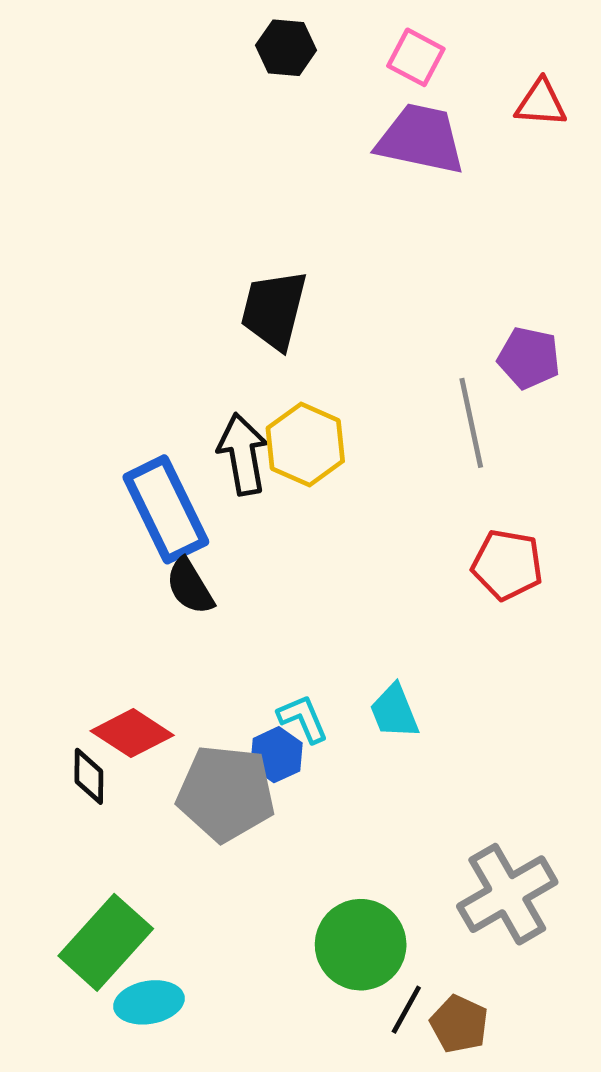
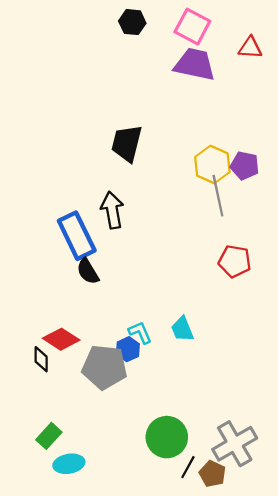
pink square: (416, 57) -> (192, 27), size x1.4
yellow hexagon: (305, 445) -> (212, 165), moved
gray cross: (507, 894) -> (235, 444), moved
green rectangle: (106, 942) -> (49, 436), size x0.6

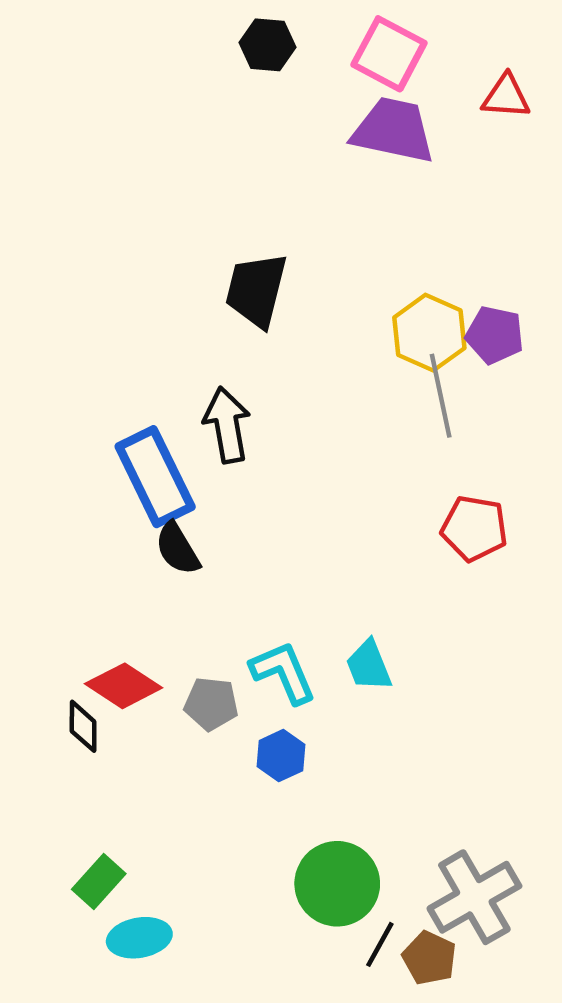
cyan L-shape: (140, 332) -> (283, 672), size x1.4
blue hexagon: (128, 349) -> (281, 756), moved
gray pentagon: (105, 367) -> (211, 704), moved, size x0.6

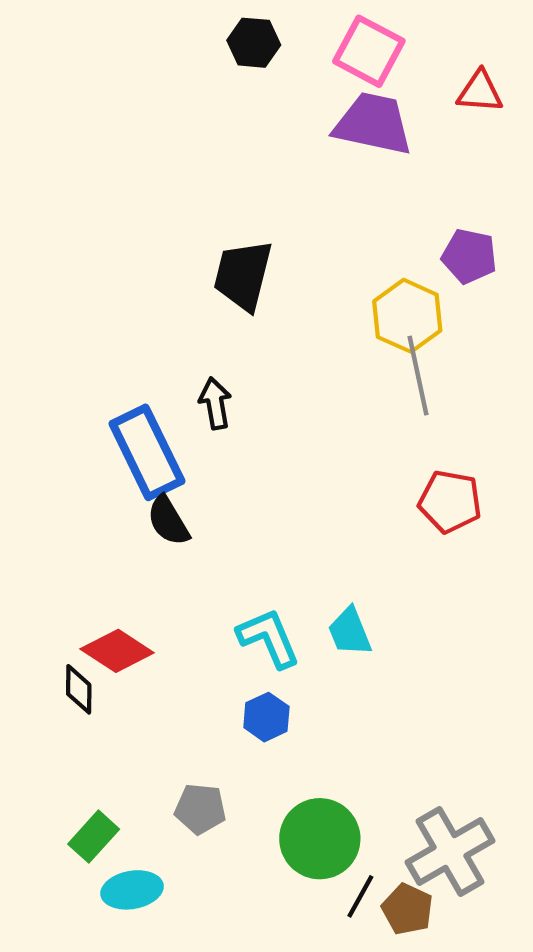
purple pentagon: (495, 335) -> (469, 256), moved
black arrow: (227, 425) -> (215, 403), size x0.7
gray pentagon: (211, 704) -> (200, 809), moved

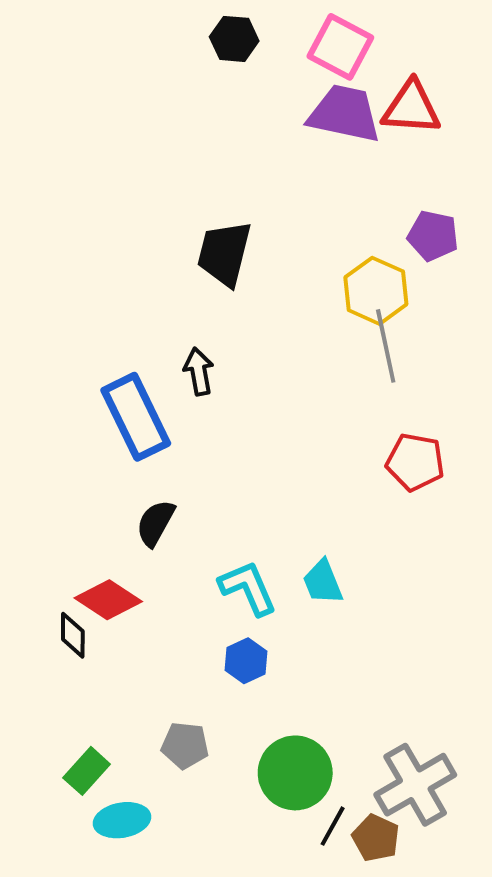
red triangle: (480, 92) -> (411, 108), moved, size x1.4
black semicircle: (168, 521) -> (155, 523), moved, turned 60

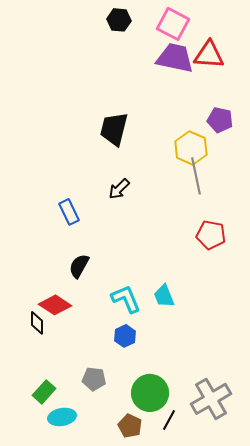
black arrow: (199, 371) -> (119, 189), moved, turned -125
blue rectangle: (136, 417) -> (69, 212), size x0.6
brown pentagon: (376, 838) -> (130, 426), moved

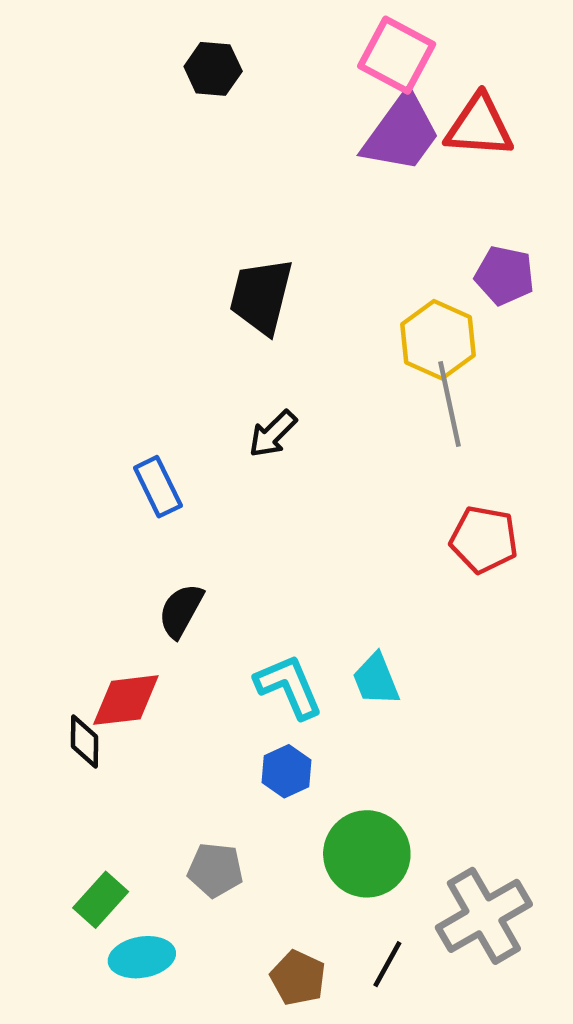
black hexagon: (119, 20) -> (213, 69), moved
purple trapezoid: (175, 58) -> (401, 133), turned 114
red diamond: (55, 305) -> (126, 700), turned -40
green circle: (150, 393) -> (367, 854), moved

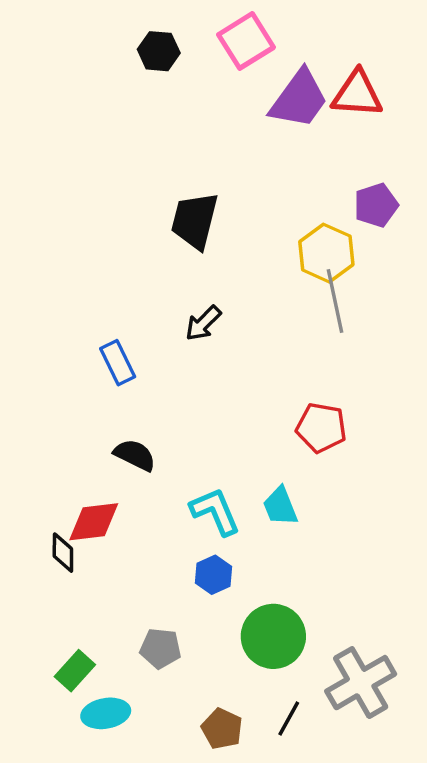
pink square: (397, 55) -> (246, 41), moved, turned 30
purple pentagon: (505, 275) -> (376, 205), turned -30
red pentagon: (484, 539) -> (321, 428), moved
black semicircle: (181, 611) -> (135, 455), turned 87

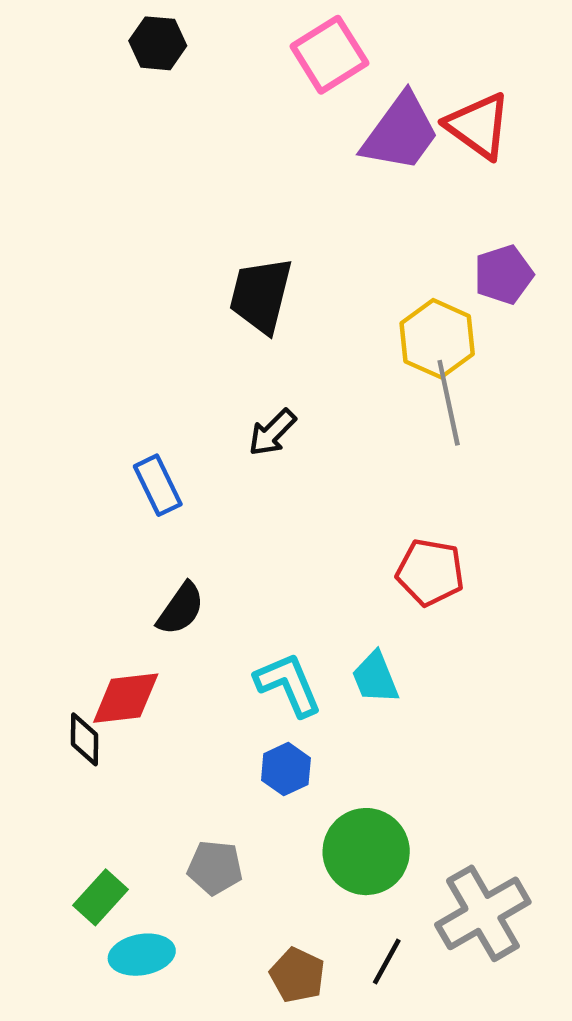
black hexagon: (159, 51) -> (158, 43), moved
red triangle: (357, 94) -> (478, 126), turned 32
black semicircle: (135, 455) -> (181, 609), turned 99

